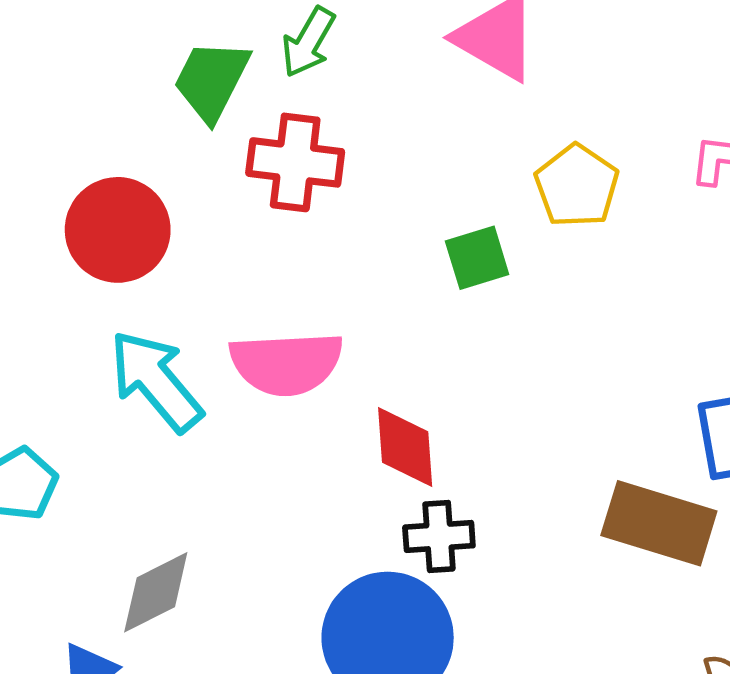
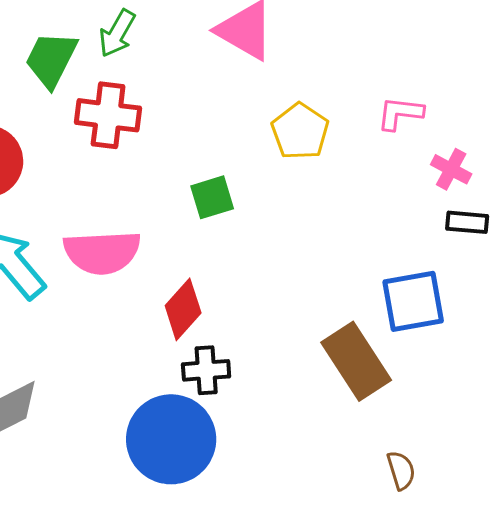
green square: (477, 258) -> (212, 197), moved
red diamond: (405, 447) -> (183, 309), turned 46
brown rectangle: (659, 523) -> (356, 361), turned 40

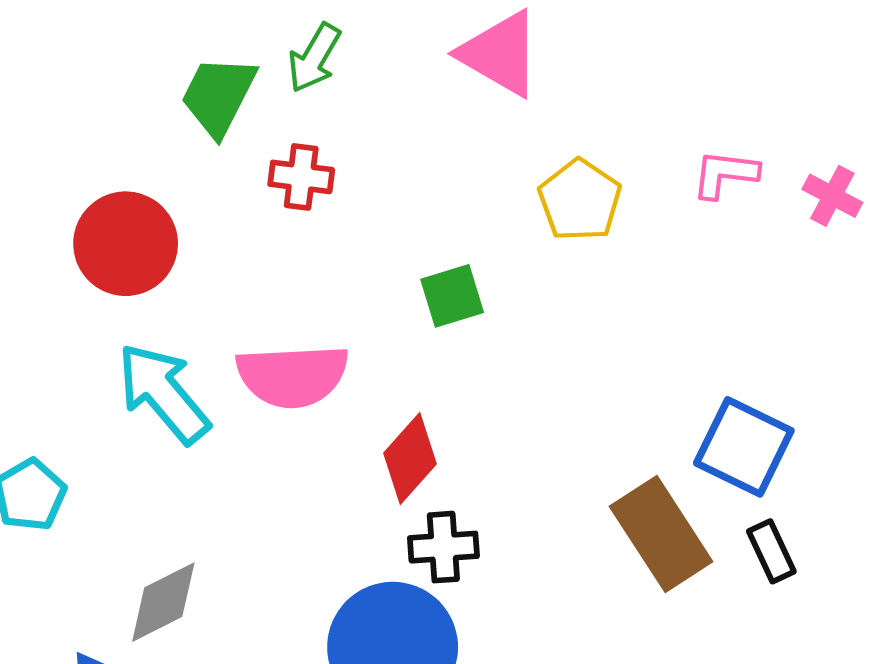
red cross: (108, 115) -> (301, 177), size x0.7
pink cross: (451, 169) -> (832, 196), moved
black rectangle: (467, 222) -> (771, 551), moved, turned 60
blue square: (413, 301) -> (744, 447), turned 36

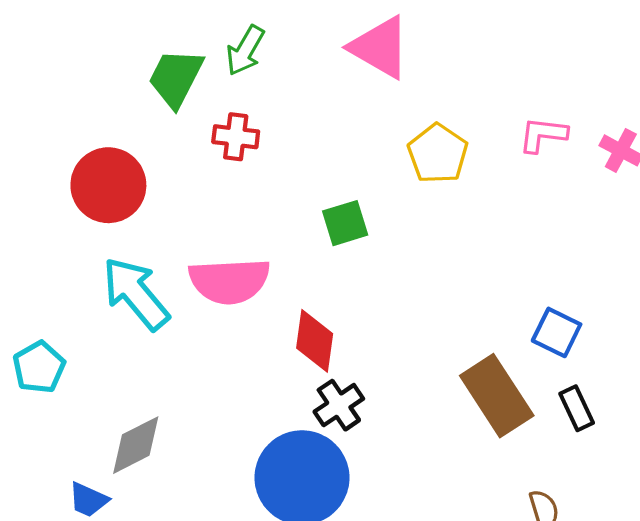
blue square: (744, 447) -> (557, 332), size x0.7
red diamond: (410, 458) -> (315, 341), turned -34
black cross: (443, 547) -> (339, 405), turned -30

